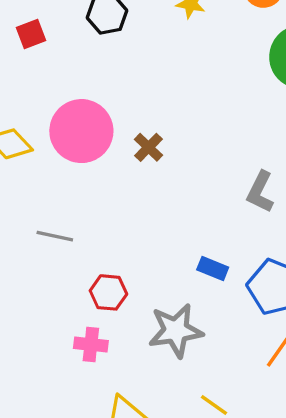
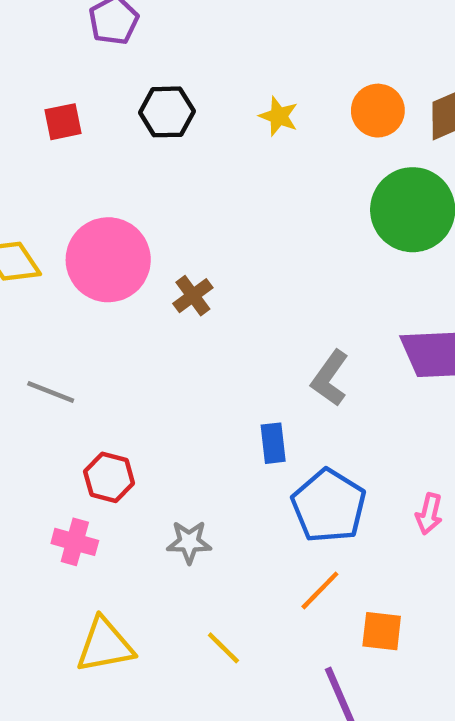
blue rectangle: (213, 268) -> (273, 443), moved, turned 52
gray star: (176, 331) -> (189, 542), size x0.6

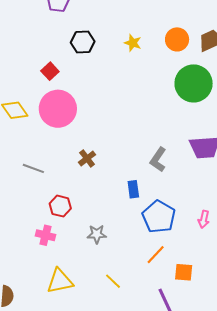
red square: (63, 122) -> (50, 71), moved, turned -30
brown cross: (193, 296) -> (87, 158), moved

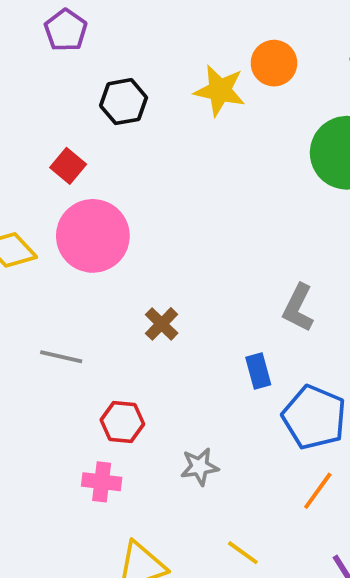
orange circle: (177, 39) -> (274, 63), moved
yellow star: (133, 43) -> (220, 90), size x1.5

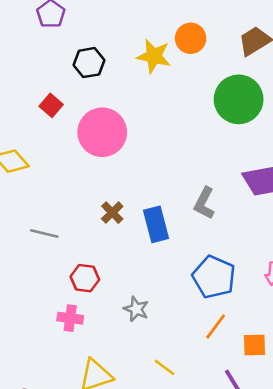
pink circle: (93, 236) -> (102, 132), moved
blue rectangle: (258, 371) -> (156, 224), moved, size x1.5
gray star: (200, 467) -> (136, 309), turned 30

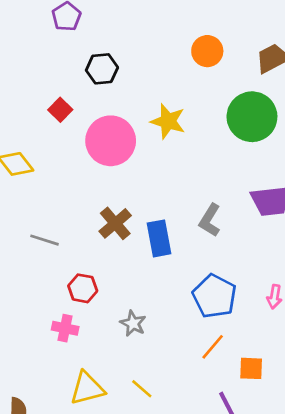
yellow star: (154, 56) -> (168, 121), moved
brown cross: (112, 213) -> (115, 223), size x1.4
yellow line: (164, 367) -> (142, 389), moved

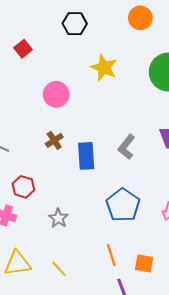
black hexagon: (102, 69) -> (75, 24), moved
pink circle: (111, 141) -> (56, 94), moved, size x0.7
brown cross: (115, 223) -> (54, 140), size x0.7
orange line: (213, 347) -> (111, 255), moved, turned -65

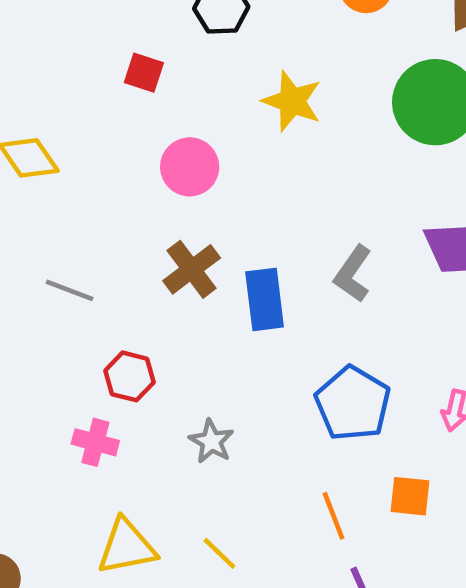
red square: (23, 49) -> (144, 73), moved, turned -30
brown cross: (54, 140) -> (192, 269), size x1.4
orange square: (144, 263) -> (410, 496), moved

